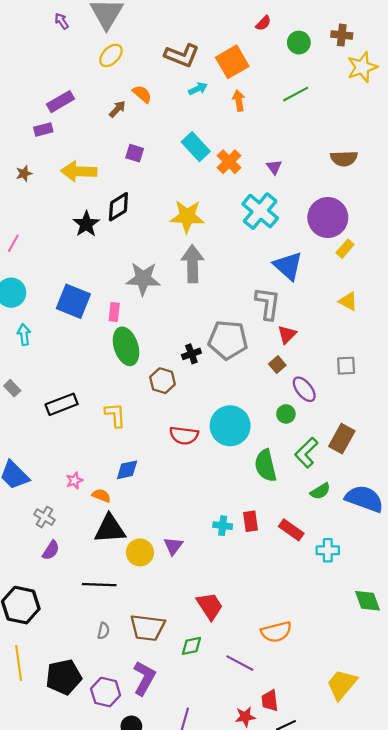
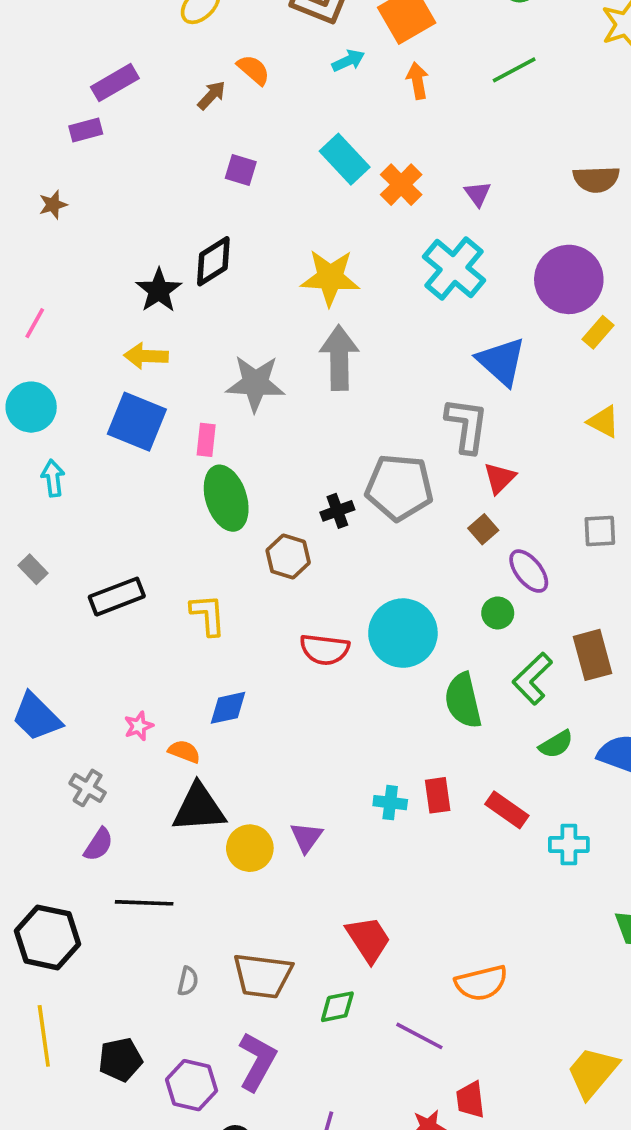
yellow arrow: (79, 171) -> (146, 356), moved, size x0.7
brown rectangle: (342, 439) -> (593, 655), turned -44
black line: (99, 585) -> (144, 903), moved
black pentagon: (64, 677) -> (120, 1060), size x0.7

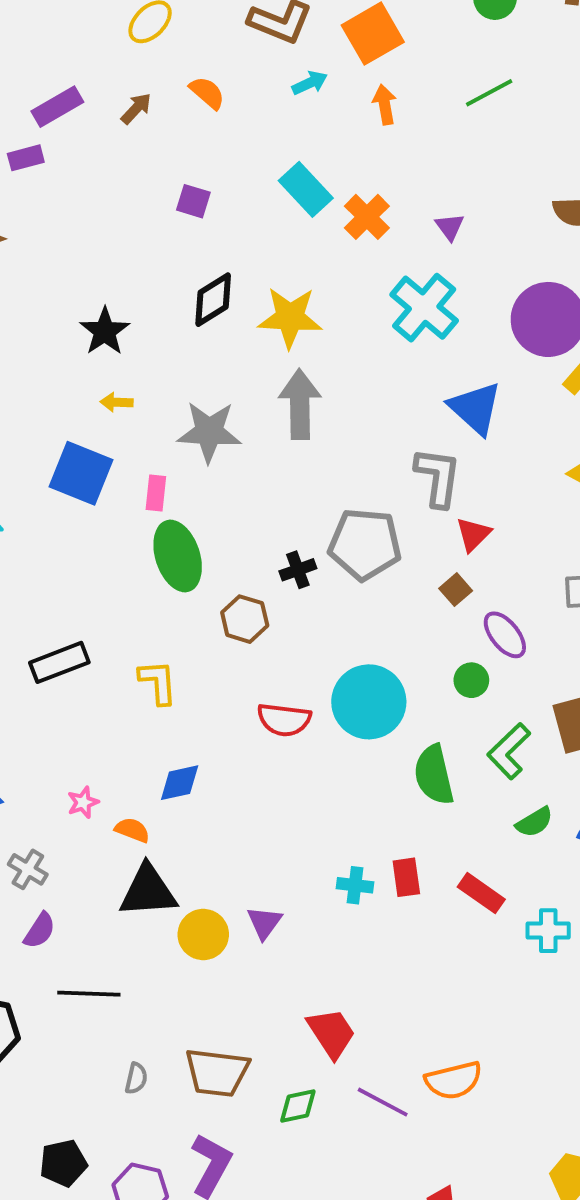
brown arrow: (212, 95) -> (136, 109), moved
black diamond: (213, 261) -> (213, 300), moved
yellow arrow: (146, 356) -> (117, 402), moved, size x0.7
purple line: (419, 1036) -> (383, 1102), moved

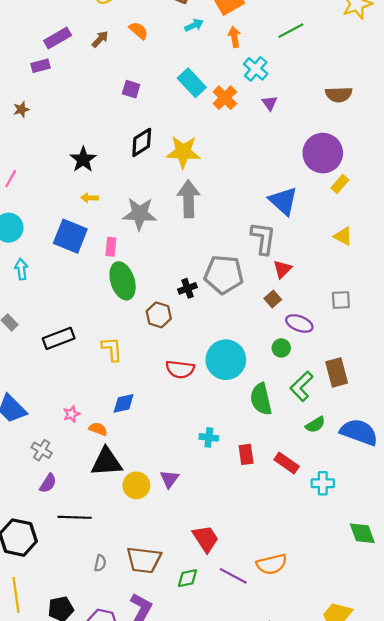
cyan cross: (424, 308) -> (256, 69), moved, size x0.7
purple ellipse: (505, 635) -> (299, 323), turned -30
cyan cross: (355, 885) -> (209, 437), moved

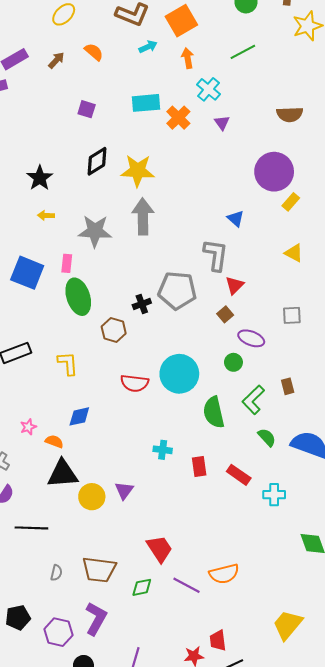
cyan rectangle: (192, 83) -> (146, 103), turned -52
blue triangle: (283, 201) -> (236, 219), size x0.6
blue square: (70, 236) -> (27, 273), moved
brown rectangle: (337, 372) -> (288, 386), size x0.6
green semicircle: (315, 425) -> (267, 437), turned -102

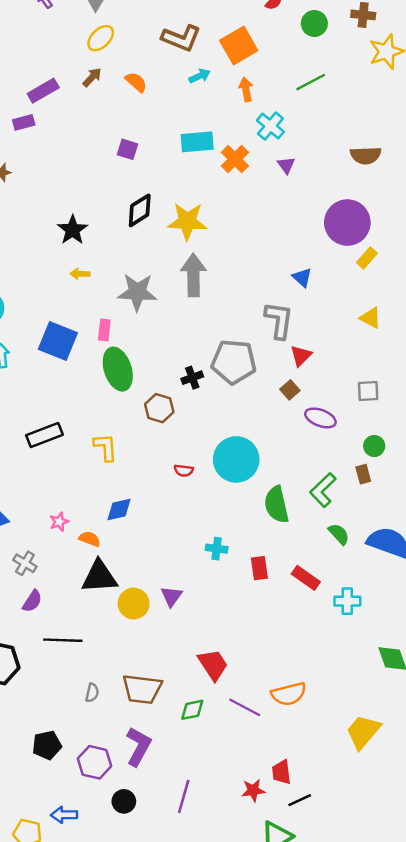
brown arrow: (56, 60) -> (92, 77), moved
green circle: (233, 362) -> (374, 446), moved
red semicircle: (135, 383) -> (184, 470), size x0.6
yellow trapezoid: (288, 625) -> (363, 732), moved

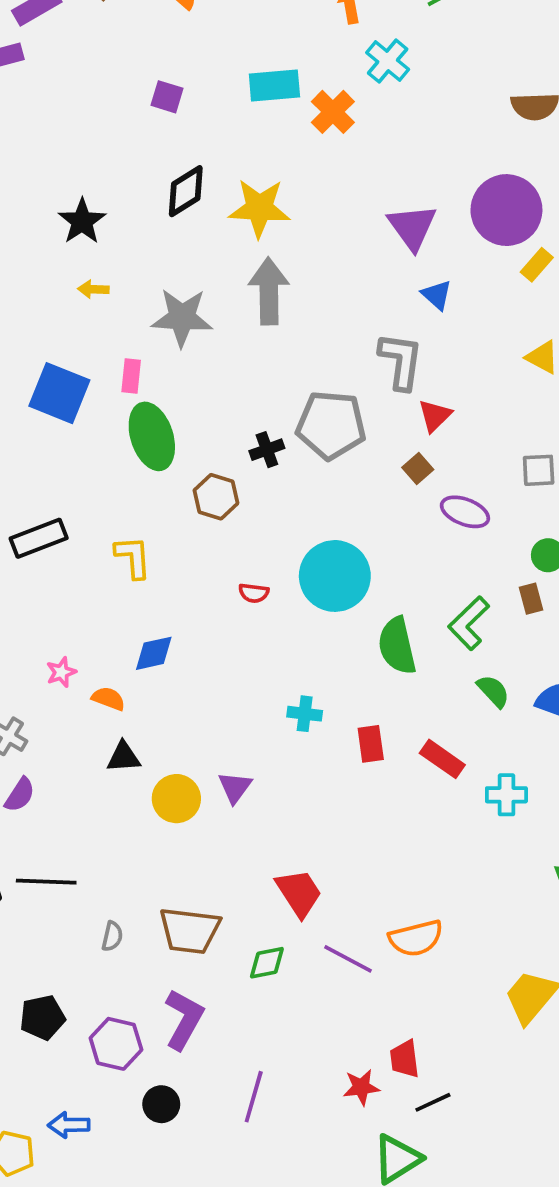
purple triangle: (286, 165) -> (412, 227), moved, size x1.8
black triangle: (99, 577) -> (124, 757), size x0.6
black line: (63, 640) -> (46, 882), moved

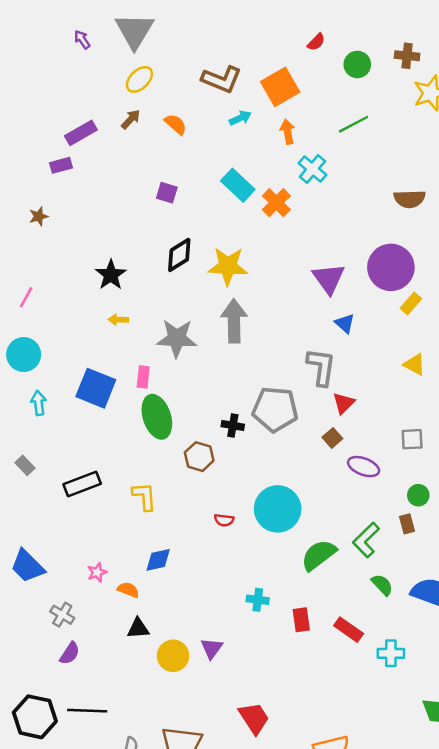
cyan rectangle: (274, 86) -> (238, 185), turned 48
black cross: (267, 450) -> (233, 425), turned 30
green semicircle: (397, 646) -> (319, 555), turned 66

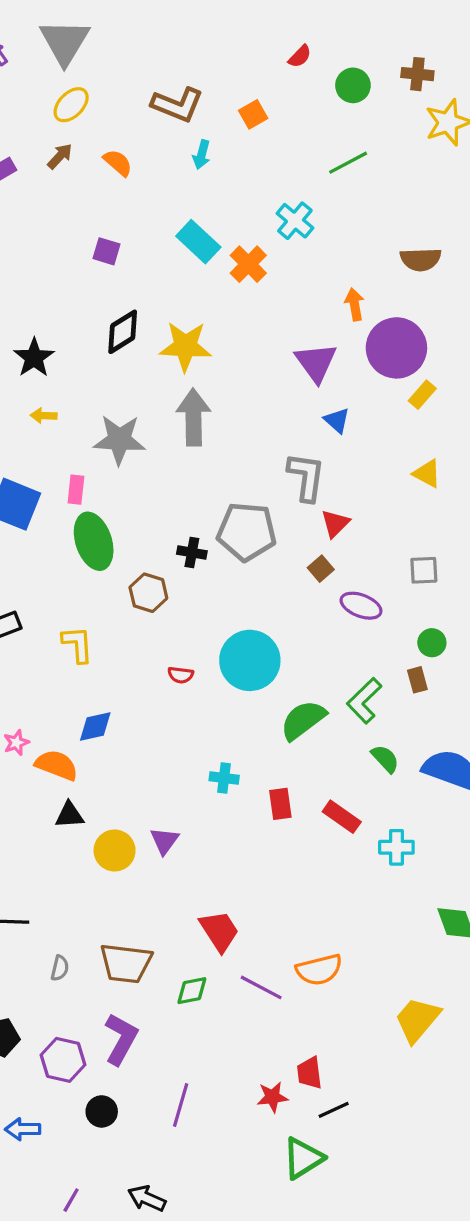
orange square: (280, 87) -> (253, 114), size x0.6
cyan arrow: (240, 118) -> (202, 155), turned 130
orange arrow: (288, 132) -> (355, 304), moved
orange semicircle: (128, 590) -> (57, 765), size x1.5

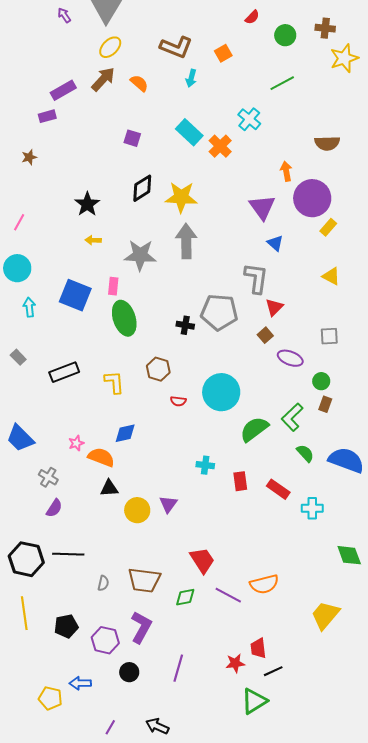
brown arrow: (60, 156) -> (103, 79), size x1.5
brown hexagon: (148, 593) -> (158, 369), moved
green circle: (432, 643) -> (321, 381), moved
brown rectangle: (417, 680) -> (325, 404), turned 35

